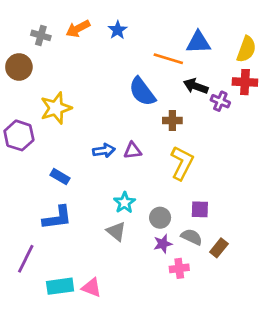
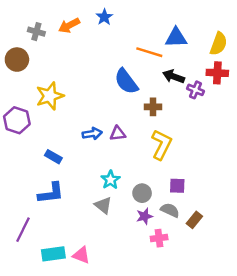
blue star: (118, 30) -> (104, 17), moved

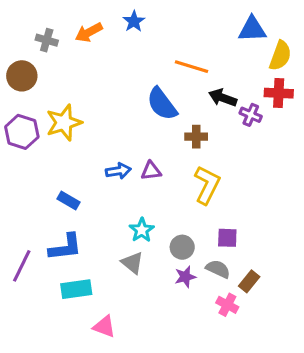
blue triangle: (176, 38) -> (252, 29), moved
purple hexagon: (17, 120) -> (22, 132), moved
purple line: (23, 230) -> (22, 266), moved
pink cross: (159, 238) -> (227, 305), moved, turned 35
cyan rectangle: (53, 254) -> (76, 289), moved

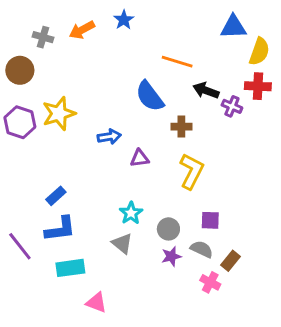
blue arrow: (118, 171) -> (109, 137), moved
blue rectangle: (69, 200) -> (56, 196), moved, turned -72
purple line: (22, 266) -> (20, 246), turned -64

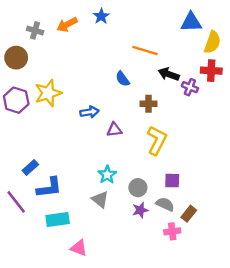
blue semicircle: (150, 96) -> (123, 79), size x0.6
blue rectangle: (56, 196) -> (30, 168), moved
pink cross: (210, 282) -> (172, 231), turned -35

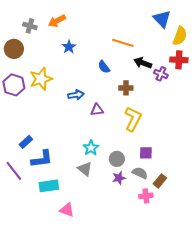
blue star: (101, 16) -> (69, 47), moved
blue triangle: (191, 22) -> (162, 19), turned 48

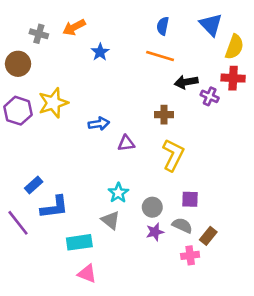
blue star: (69, 47) -> (100, 52), moved
black arrow: (143, 63) -> (186, 82), turned -30
blue semicircle: (104, 67) -> (163, 26), moved, turned 48
cyan rectangle: (49, 186) -> (79, 242), moved

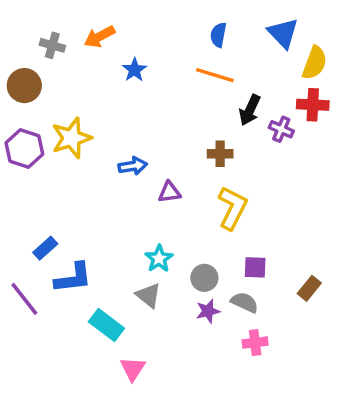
black arrow: (186, 82) -> (250, 110), turned -55
brown rectangle: (208, 236) -> (309, 288), moved
cyan rectangle: (79, 242) -> (106, 325), turned 45
pink triangle: (87, 274) -> (133, 369), moved, turned 42

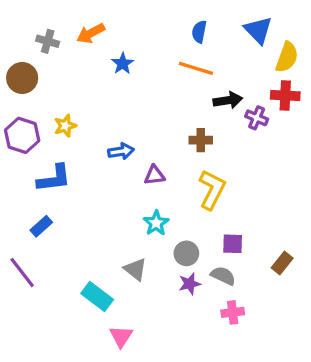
black arrow: (250, 110) -> (228, 100), turned -124
yellow star: (72, 138) -> (65, 126), size x0.6
cyan star: (159, 259) -> (156, 223), moved
blue L-shape: (73, 278) -> (54, 178), moved

